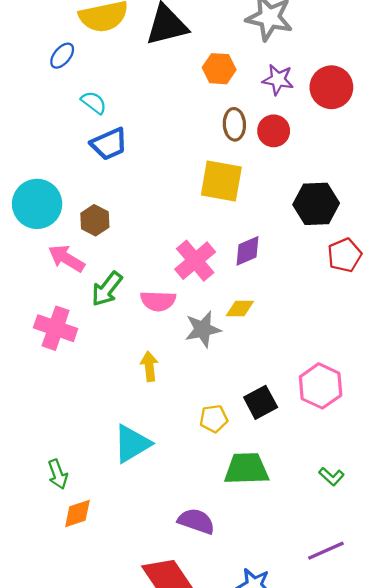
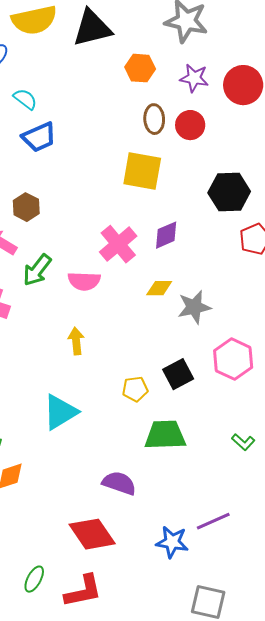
gray star: (203, 329) -> (194, 307), moved
purple line: (326, 551) -> (213, 521), moved

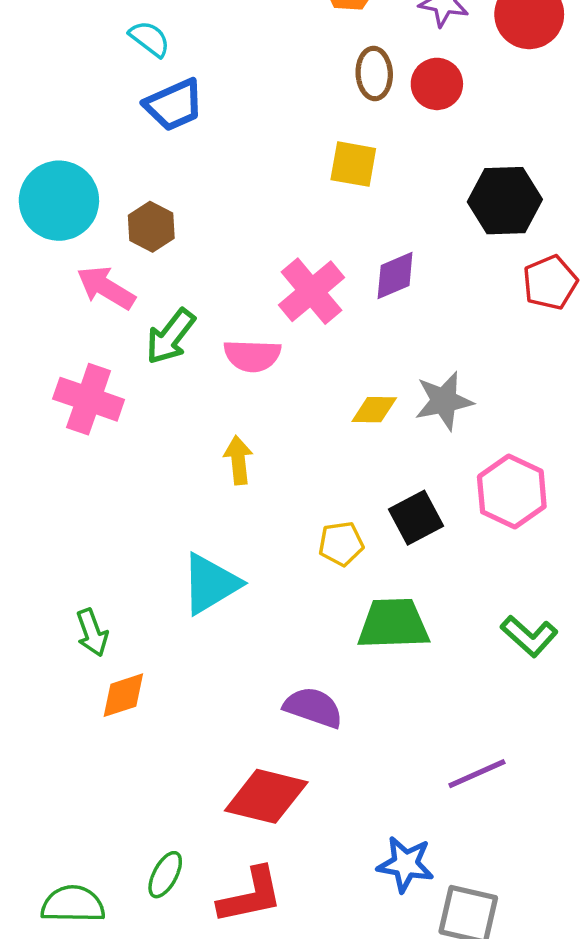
yellow square: (142, 171) -> (353, 164), size x0.7
yellow diamond: (159, 288) -> (374, 410), moved
green L-shape: (243, 442) -> (529, 636), size x1.4
red diamond: (92, 534) -> (266, 796), turned -42
blue star: (172, 542) -> (406, 864), moved

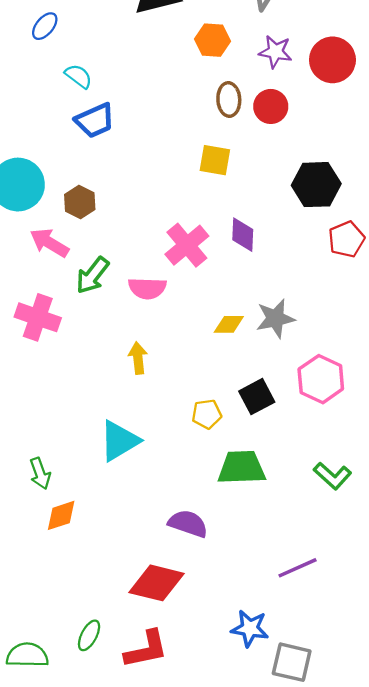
purple diamond: (395, 276) -> (243, 235), turned -64

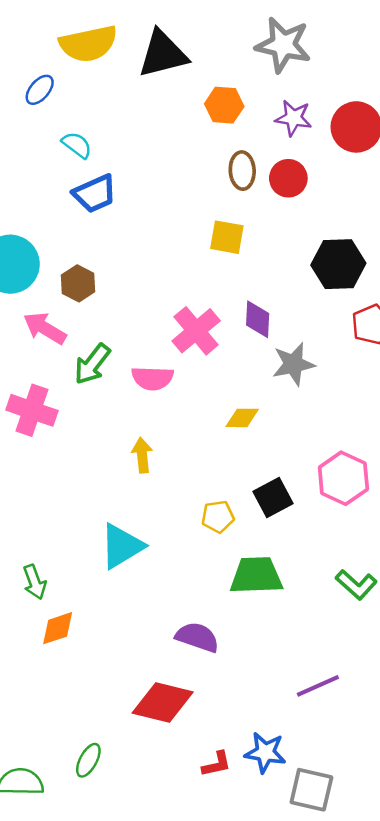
gray star: (275, 318) -> (293, 364), moved
red L-shape: (146, 649) -> (217, 764), moved, size x0.6

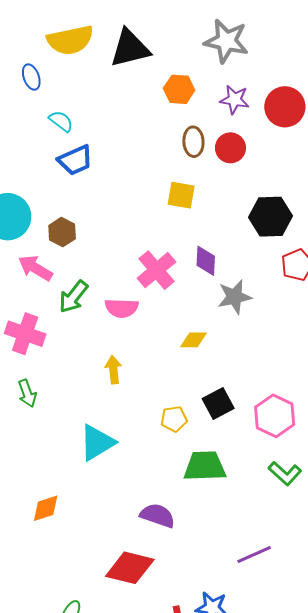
blue ellipse: (40, 90) -> (31, 77), turned -60
pink hexagon: (343, 478) -> (275, 416), moved
green arrow: (35, 582) -> (27, 393), moved

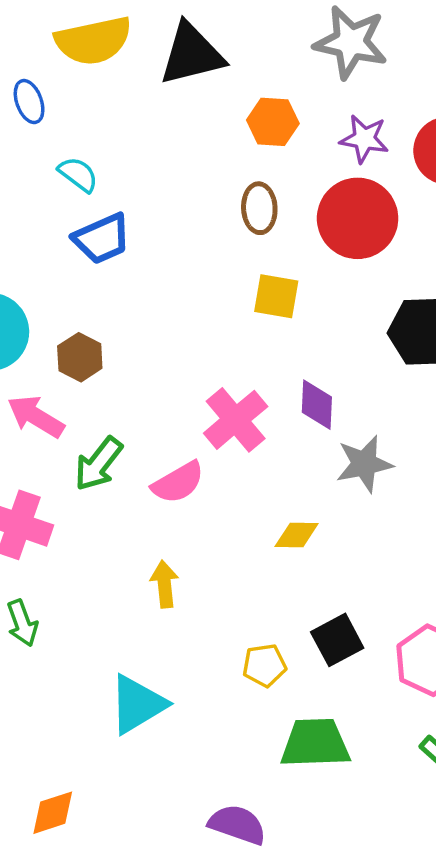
brown ellipse: (193, 142) -> (259, 208), moved
red circle: (230, 148) -> (358, 218), size x1.6
pink semicircle: (122, 308) -> (178, 482), turned -32

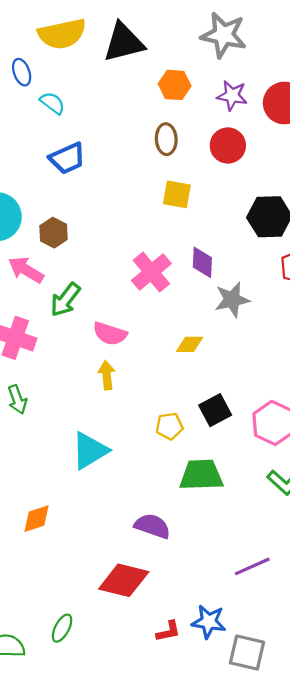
cyan semicircle: (78, 174) -> (52, 103), moved
red circle: (358, 218) -> (228, 146), size x0.7
pink semicircle: (178, 482) -> (110, 334), moved, turned 48

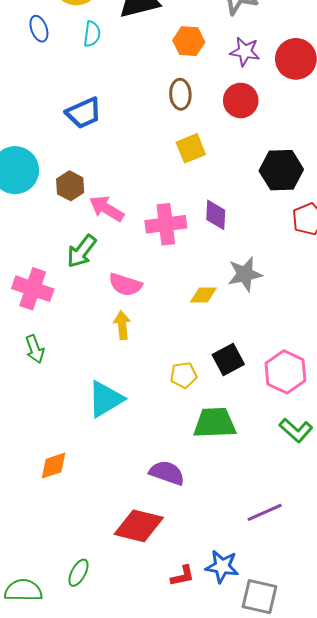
cyan semicircle: (52, 103) -> (92, 34), moved, turned 60
yellow square: (177, 194) -> (191, 148), turned -32
pink arrow: (26, 270) -> (107, 209), moved
pink cross: (151, 272) -> (166, 224), turned 33
gray star: (232, 300) -> (245, 274), moved

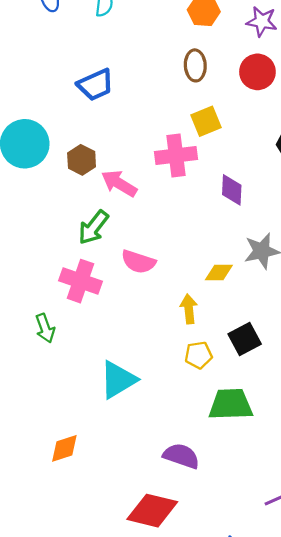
pink cross: (166, 224) -> (176, 156), moved
pink cross: (33, 289) -> (80, 281), moved
yellow arrow: (122, 325) -> (189, 309), moved

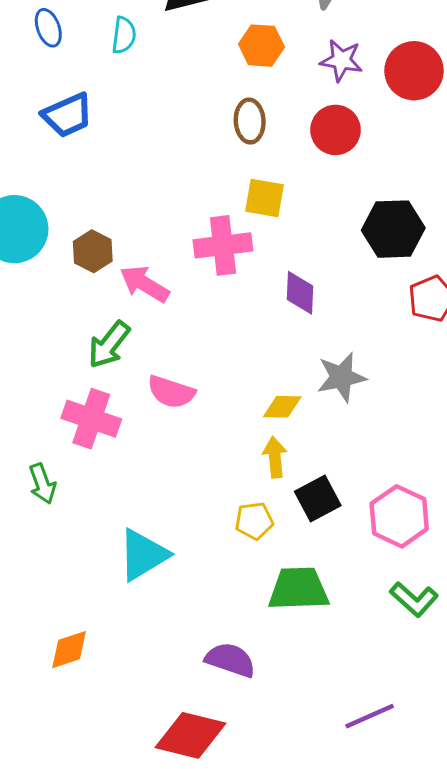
blue trapezoid: (96, 85) -> (68, 115), moved
yellow square: (206, 121) -> (264, 198), turned 32
yellow arrow: (189, 309) -> (275, 457), moved

